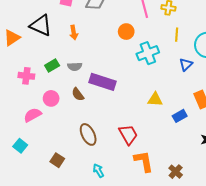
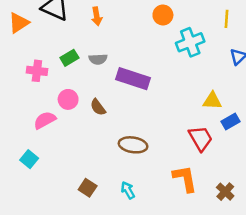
brown semicircle: (78, 94) -> (98, 107), moved
yellow triangle: (155, 99) -> (212, 101), moved
brown ellipse: (88, 134) -> (133, 145), moved, turned -55
red trapezoid: (128, 134) -> (201, 138), moved
brown square: (57, 160) -> (88, 188), moved

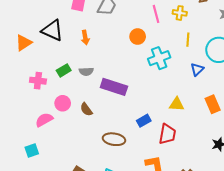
blue rectangle: (230, 121) -> (144, 121), moved
red trapezoid: (201, 138) -> (167, 134), turned 40
cyan square: (29, 159) -> (32, 151), turned 32

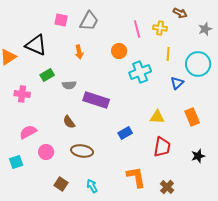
orange arrow: (85, 38) -> (79, 52), moved
green rectangle: (64, 70) -> (47, 75), moved
pink circle: (63, 103) -> (46, 152), moved
red trapezoid: (167, 134) -> (162, 147), moved
brown ellipse: (114, 139) -> (82, 151), moved

